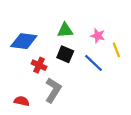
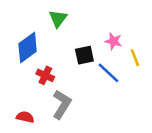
green triangle: (65, 30) -> (58, 18), moved, turned -49
blue diamond: (24, 41) -> (28, 48), turned -44
black square: (65, 54) -> (84, 55), moved, turned -35

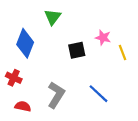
blue diamond: (28, 48) -> (25, 43), turned -32
blue line: (108, 73) -> (98, 94), moved
red cross: (45, 75) -> (14, 78), moved

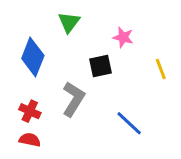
pink star: (103, 38) -> (123, 37), moved
red cross: (14, 78) -> (30, 111), moved
gray L-shape: (56, 95) -> (73, 99), moved

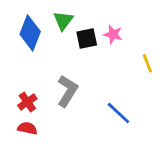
blue diamond: (33, 57) -> (30, 33), moved
black square: (101, 66) -> (87, 38), moved
red cross: (30, 111) -> (27, 102), turned 30

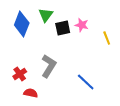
yellow line: (147, 63) -> (107, 38), moved
red semicircle: (27, 128) -> (31, 93), moved

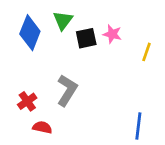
yellow line: (107, 38) -> (147, 52), turned 40
blue line: (86, 82) -> (138, 126), moved, turned 54

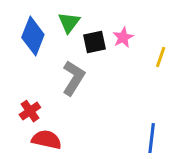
pink star: (112, 34) -> (123, 37), turned 30
gray L-shape: (67, 90) -> (74, 78), moved
red semicircle: (42, 127) -> (46, 140), size x1.4

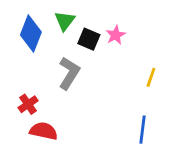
black square: (95, 42) -> (89, 39), turned 35
yellow line: (161, 57) -> (151, 77), moved

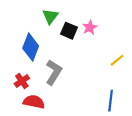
blue diamond: (31, 34) -> (31, 47), moved
gray L-shape: (69, 73) -> (54, 72), moved
yellow line: (151, 77) -> (117, 60), turned 32

